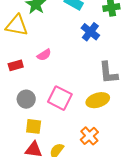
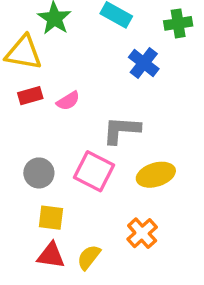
red rectangle: (16, 65) -> (30, 96), moved
gray L-shape: (108, 73) -> (121, 130), moved, turned 100

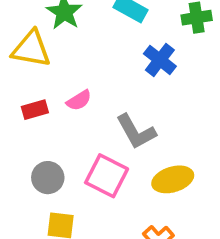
red rectangle: (30, 96) -> (35, 110), moved
gray L-shape: (121, 130) -> (136, 132), turned -123

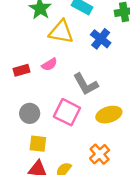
yellow triangle: (31, 49) -> (61, 32), moved

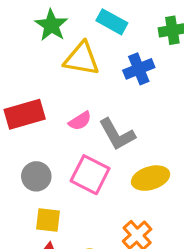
blue cross: (101, 39) -> (139, 69), turned 30
pink semicircle: (49, 64) -> (80, 121), moved
red rectangle: (21, 70) -> (25, 114), size x1.6

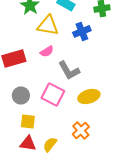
pink semicircle: (80, 121) -> (47, 51), moved

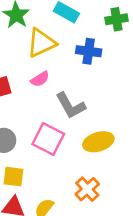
yellow triangle: (48, 25) -> (41, 43), turned -35
blue cross: (82, 31) -> (89, 51), turned 30

